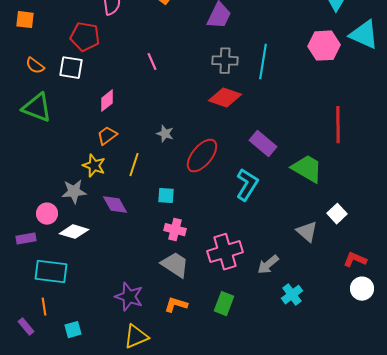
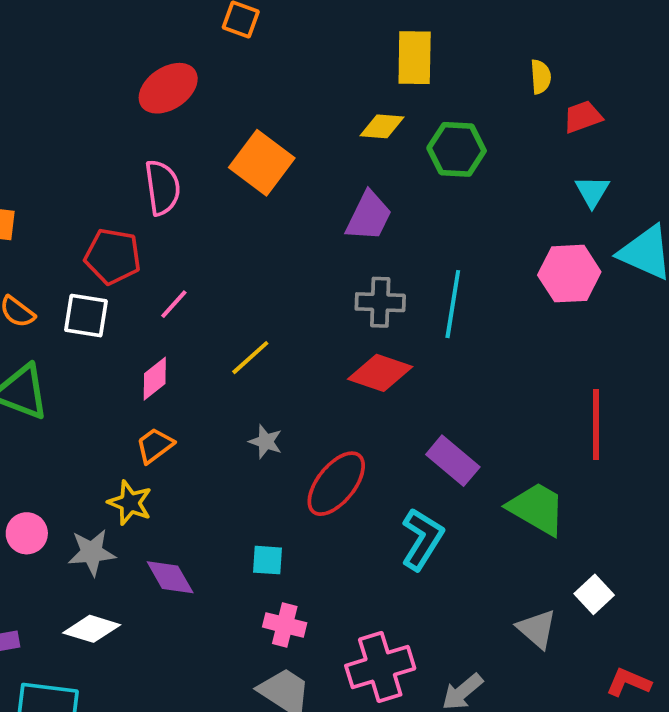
pink line: (152, 62) -> (174, 304), moved, turned 66
yellow line: (134, 165) -> (250, 358), moved, turned 30
pink circle: (47, 214) -> (27, 533), moved

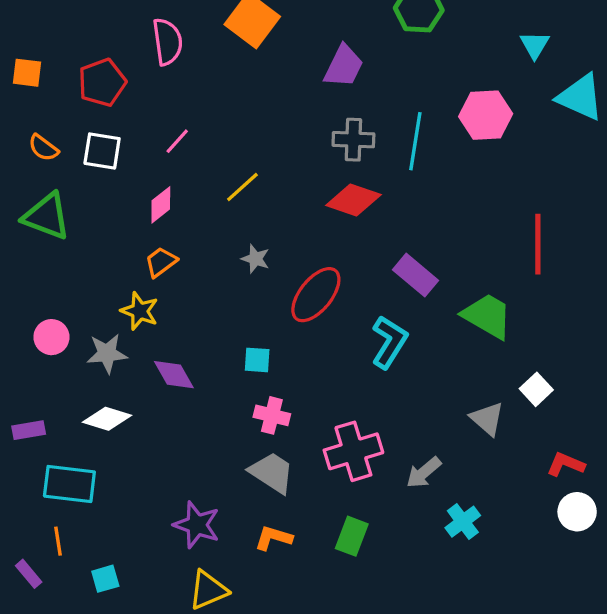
red pentagon: (113, 256) -> (102, 82), moved, turned -30
pink hexagon: (569, 274) -> (486, 115), moved

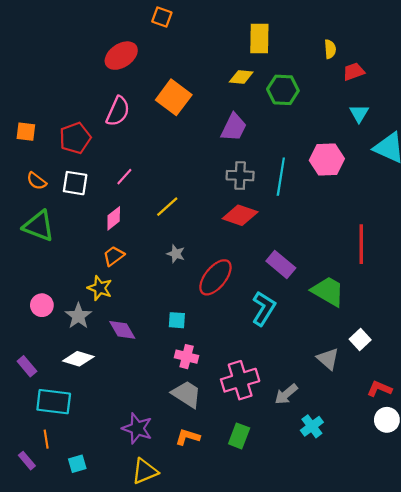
pink semicircle: (167, 42) -> (118, 111), turned 32
gray star: (107, 353) -> (78, 316), turned -30
purple rectangle: (29, 430) -> (27, 366), turned 60

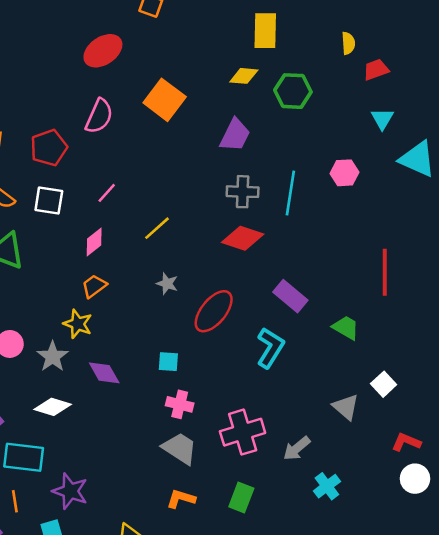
pink hexagon: (327, 159) -> (345, 173), size x0.7
green trapezoid: (328, 291) -> (346, 328), size x0.7
purple star: (137, 428) -> (70, 491), moved

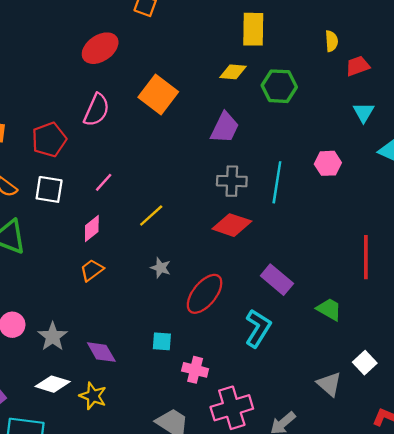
yellow star: (78, 324) -> (93, 396), moved
pink cross: (180, 404) -> (195, 370), moved

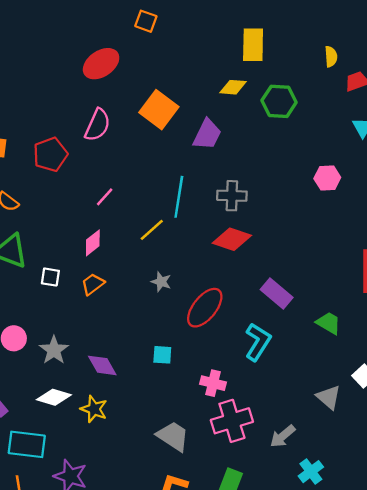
purple trapezoid: (225, 128) -> (207, 134), moved
cyan line: (277, 182) -> (179, 197), moved
white square: (49, 189) -> (50, 277), moved, size x0.7
pink cross: (195, 370) -> (213, 383), moved

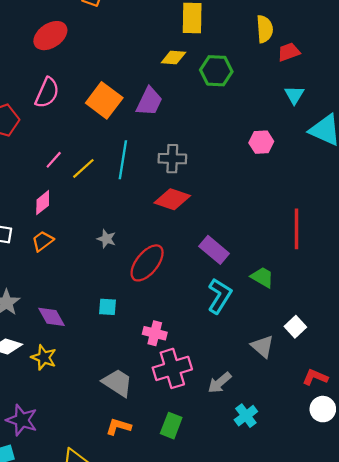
yellow semicircle: (331, 57) -> (265, 29), size x1.4
orange square: (159, 110) -> (104, 100), moved
yellow line: (152, 230) -> (83, 168), moved
cyan L-shape: (258, 342) -> (220, 296), moved

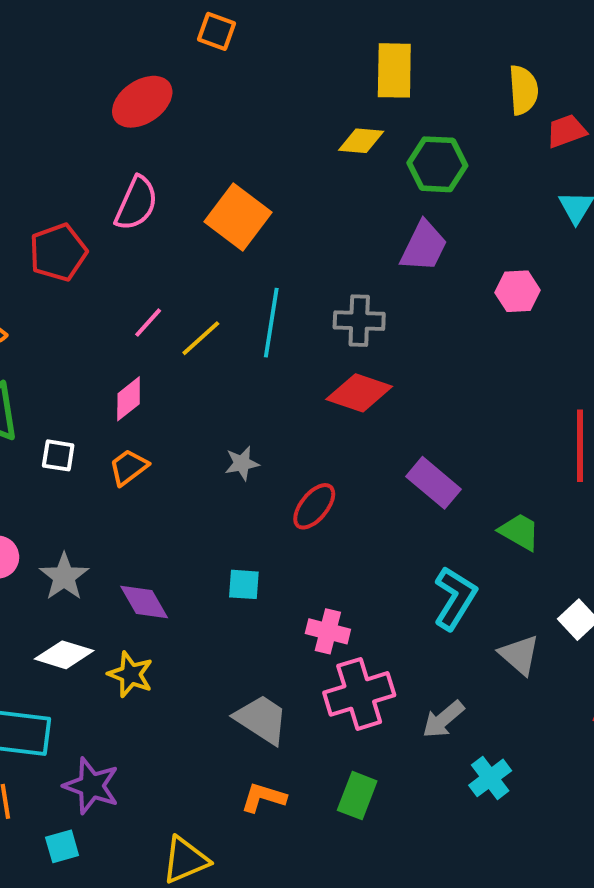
purple trapezoid: (149, 101) -> (424, 246), moved
gray star: (106, 239) -> (242, 463), turned -30
red ellipse: (147, 263) -> (314, 506), size x0.7
cyan L-shape: (220, 296) -> (455, 598), moved

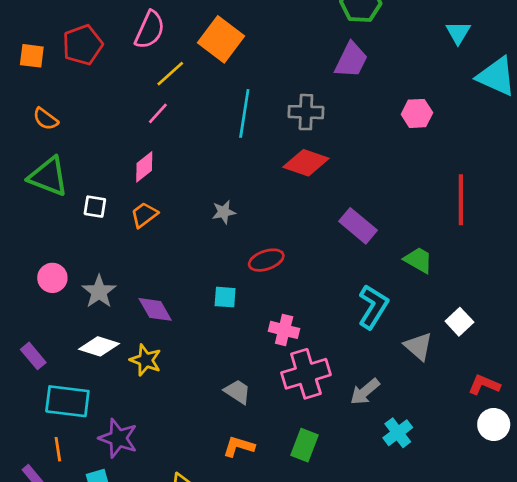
red pentagon: (58, 252) -> (83, 45), moved
pink hexagon: (517, 291) -> (417, 113), moved
yellow line: (201, 338) -> (170, 74), moved
red ellipse: (314, 506) -> (266, 260), moved, turned 32
gray trapezoid: (261, 719) -> (237, 392), size x0.7

